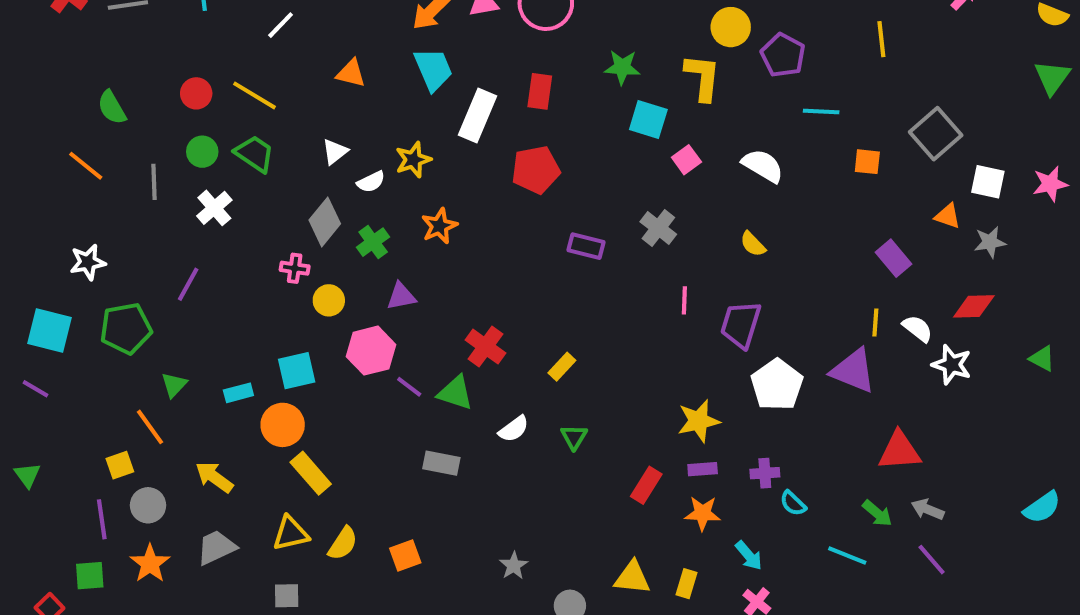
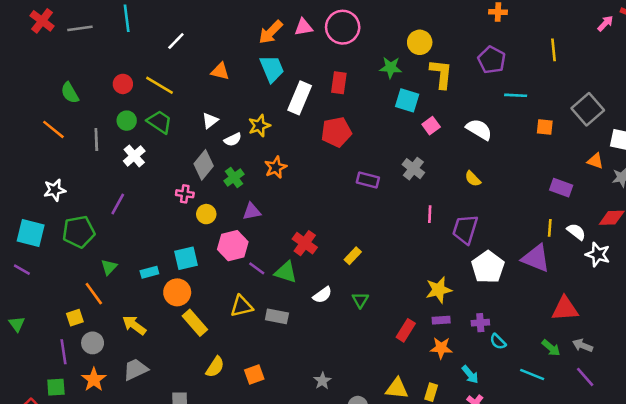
yellow circle: (731, 27) -> (420, 42), moved
purple rectangle: (893, 258) -> (561, 188), turned -30
yellow triangle: (291, 533) -> (242, 306), moved

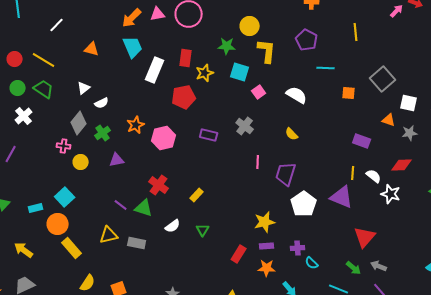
yellow star: (259, 126) -> (205, 73), moved
pink hexagon: (233, 246) -> (164, 138), moved
cyan square: (186, 258) -> (65, 197), turned -30
red triangle: (565, 309) -> (365, 237), turned -45

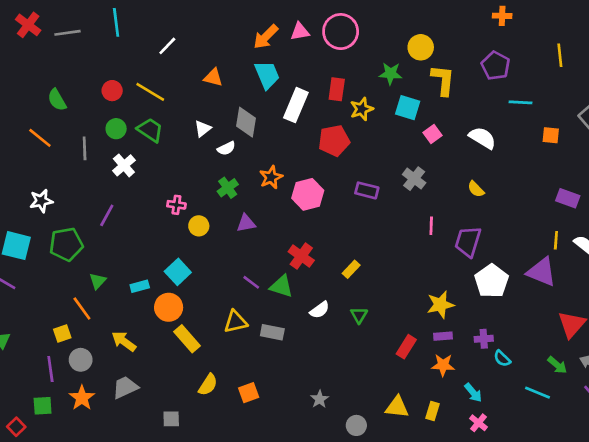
gray diamond: (79, 123) -> (246, 122), moved, turned -30

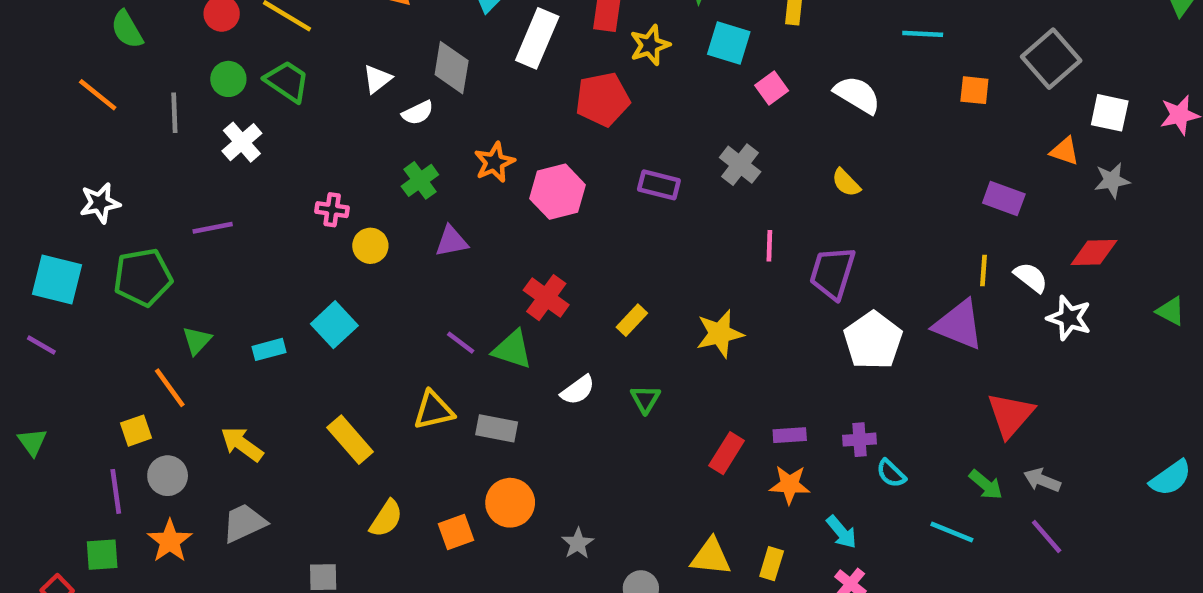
purple line: (107, 215) -> (213, 228), turned 50
yellow star: (440, 305) -> (720, 334), moved
orange circle: (169, 307) -> (510, 503), moved

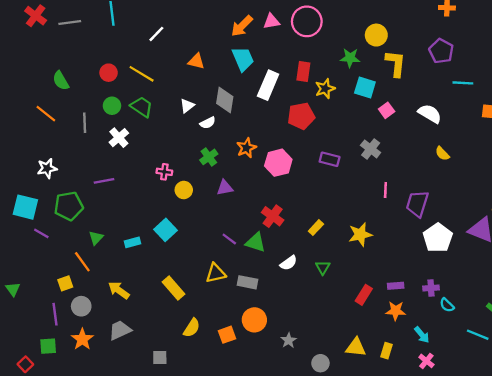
yellow semicircle: (846, 183) -> (442, 154), moved
purple line: (41, 345) -> (41, 233), moved

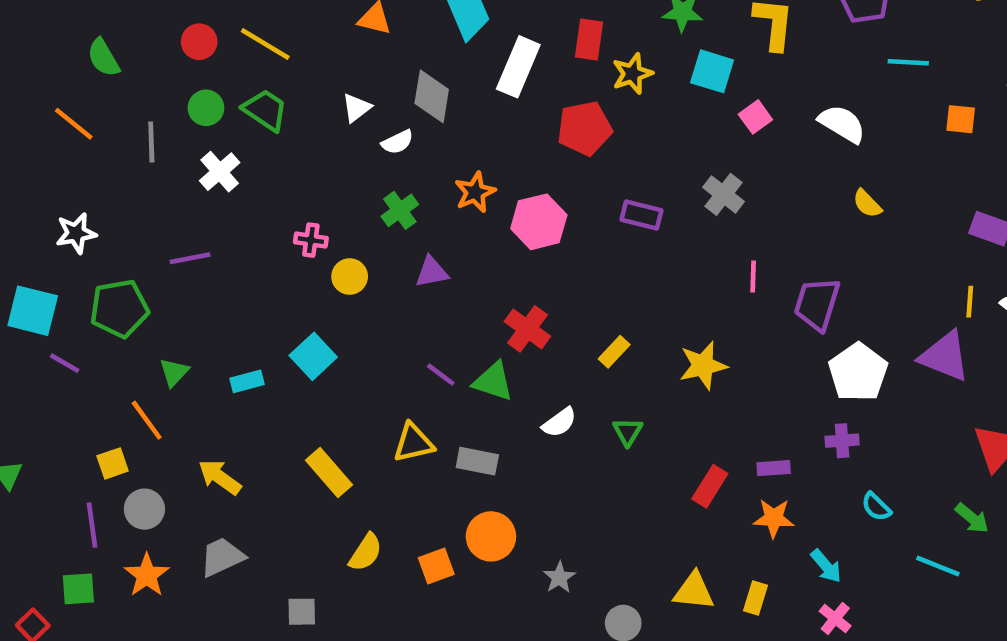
purple cross: (431, 288) -> (842, 441), moved

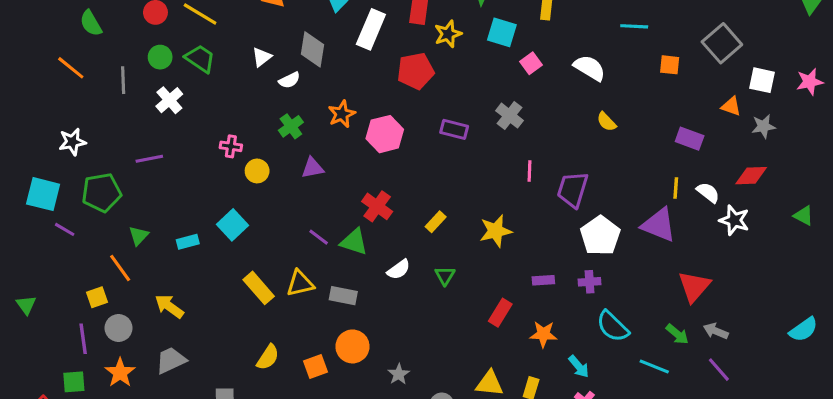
purple rectangle: (774, 468) -> (543, 280), moved
yellow rectangle: (329, 473) -> (259, 288), moved
cyan semicircle: (876, 507) -> (613, 326), size x1.6

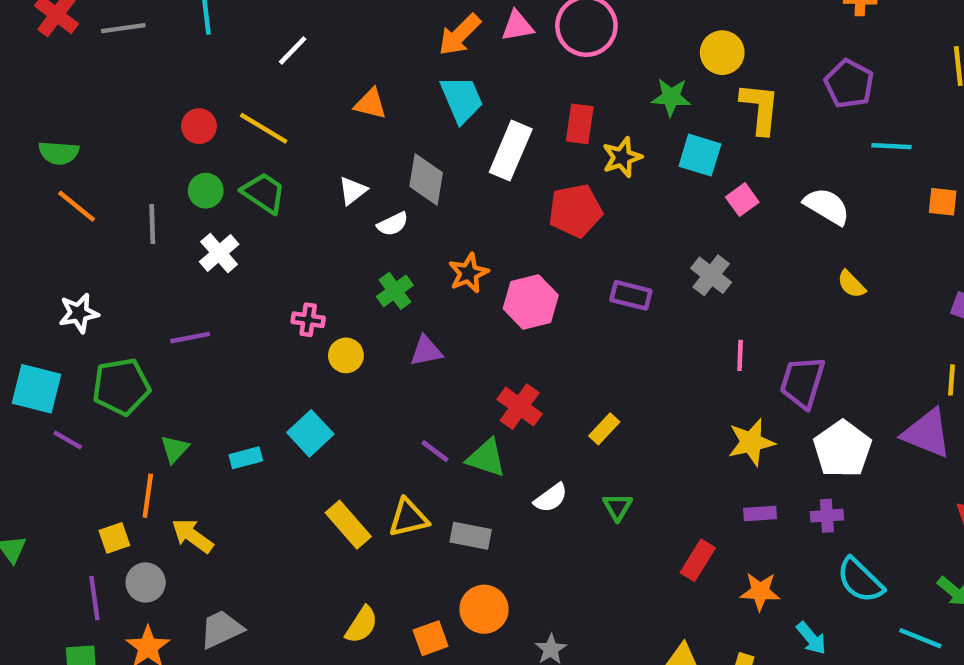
green semicircle: (91, 23) -> (59, 153), moved, turned -56
yellow star: (496, 231) -> (751, 442), moved
orange line: (120, 268) -> (148, 496), turned 44
yellow arrow: (169, 306) -> (192, 536), moved

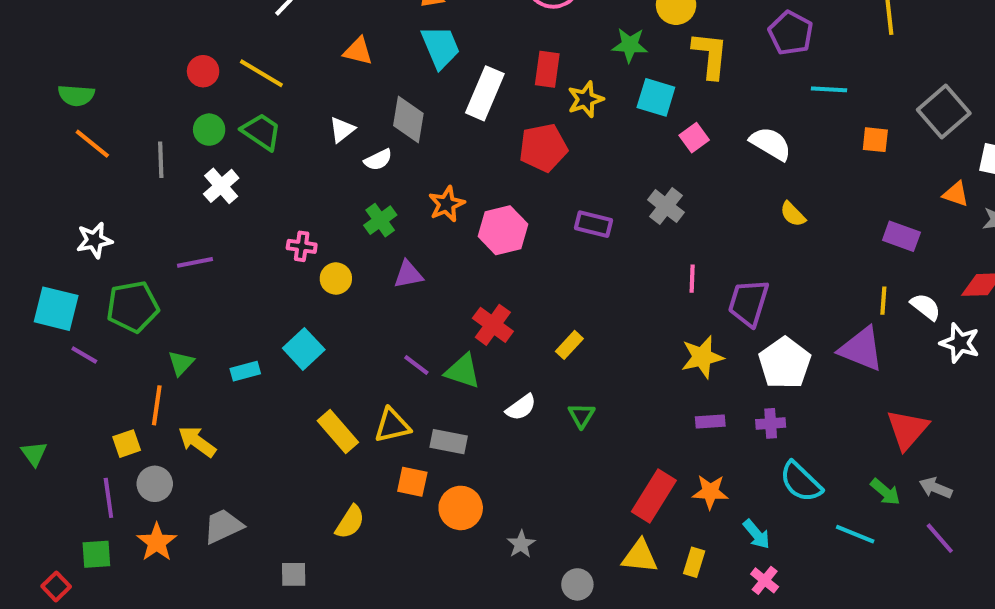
red rectangle: (698, 560) -> (654, 496), moved, size x1.4
orange square: (431, 638) -> (412, 482), moved, turned 32

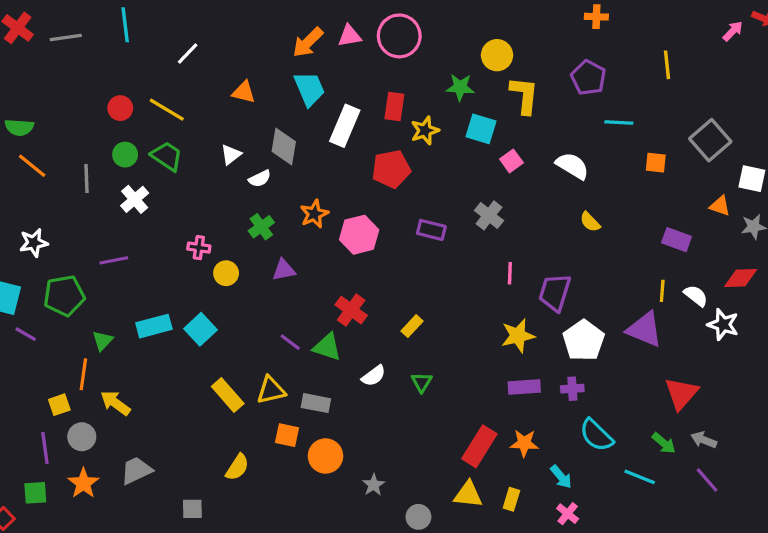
cyan rectangle: (245, 371) -> (154, 326), moved, size x1.5
purple rectangle: (710, 421) -> (524, 387), size x1.4

